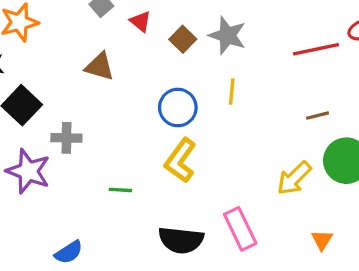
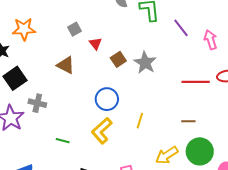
yellow line: (232, 92) -> (140, 121), moved

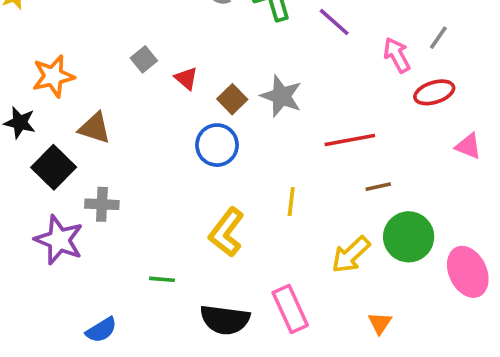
pink arrow: (211, 40) -> (397, 55), moved
brown triangle: (66, 65) -> (95, 128), moved
red line: (196, 82) -> (350, 140), moved
blue circle: (107, 99) -> (217, 145), moved
green line: (63, 141) -> (162, 279), moved

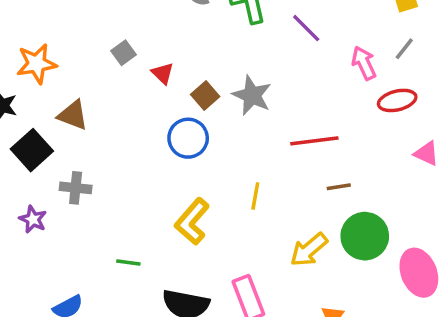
purple star: (59, 240) -> (33, 219), size x0.6

